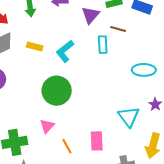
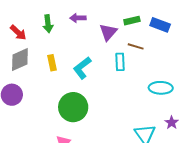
yellow rectangle: (35, 46) -> (52, 63), turned 63

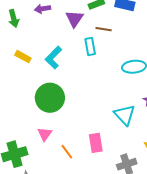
yellow rectangle: (52, 63) -> (23, 57), turned -42

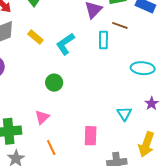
green circle: (50, 98) -> (54, 83), size x0.6
cyan triangle: (125, 115) -> (124, 114), size x0.7
orange line: (67, 152) -> (51, 148), moved

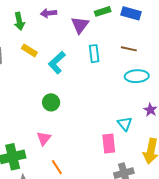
brown line: (120, 25) -> (129, 49), moved
yellow rectangle: (35, 37) -> (29, 50), moved
pink rectangle: (91, 136) -> (109, 143), moved

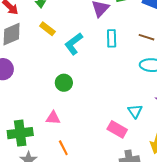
pink triangle: (44, 138) -> (53, 118), turned 49
pink rectangle: (109, 143) -> (117, 129), turned -60

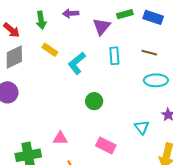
green circle: (64, 83) -> (94, 101), moved
pink rectangle: (117, 129) -> (106, 146), moved

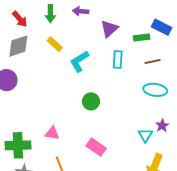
green rectangle: (125, 14) -> (142, 38), moved
brown line: (149, 53) -> (153, 62), turned -35
cyan triangle: (142, 127) -> (145, 135), moved

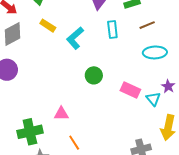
pink rectangle: (96, 147) -> (130, 90), moved

